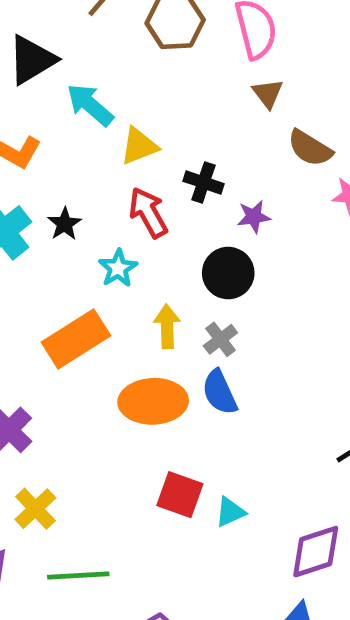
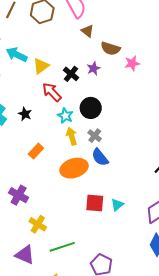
black cross: (203, 182) -> (71, 74), turned 35
purple star: (254, 217) -> (94, 68), moved
black star: (65, 224) -> (25, 114), moved
cyan star: (118, 268) -> (65, 116), moved
orange rectangle: (76, 339) -> (36, 151), size x0.6

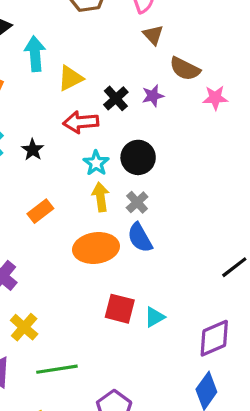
cyan arrow: (17, 55) -> (35, 54), turned 50
red arrow: (52, 92) -> (81, 122), turned -60

